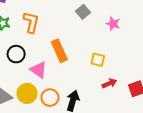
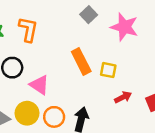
pink star: (113, 24) -> (124, 27), size x1.6
orange rectangle: (59, 51) -> (81, 61), moved

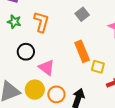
gray square: (89, 15) -> (82, 14), moved
yellow square: (108, 70) -> (98, 67), moved

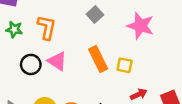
pink triangle: (47, 67) -> (57, 61), moved
yellow square: (98, 67) -> (125, 65), moved

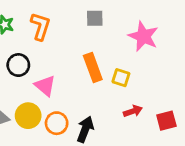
gray square: (95, 15) -> (95, 18), turned 35
pink triangle: (57, 61) -> (45, 86), moved

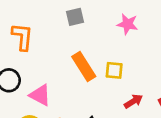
pink star: (143, 36) -> (127, 24), size x0.7

